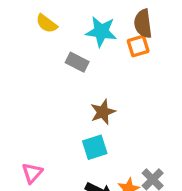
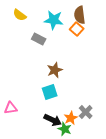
orange square: (138, 46) -> (77, 29), turned -32
pink triangle: (32, 173) -> (11, 108), turned 40

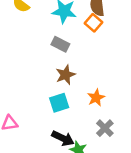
gray rectangle: (39, 39) -> (60, 44), moved
orange star: (71, 118) -> (96, 98), moved

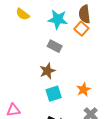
brown star: (65, 75) -> (47, 71), moved

